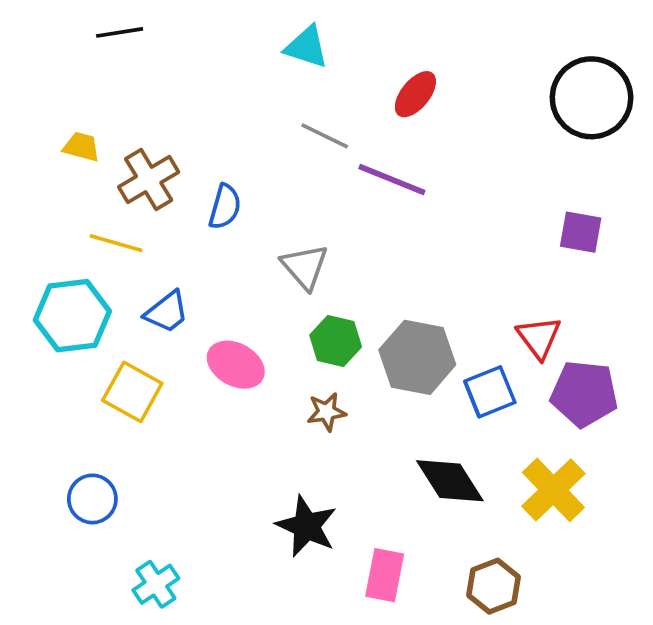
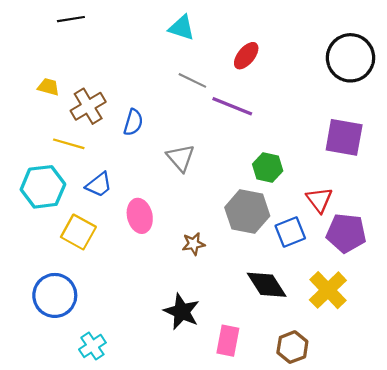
purple square: (581, 232) -> (344, 137), size x1.5
green hexagon: (336, 341) -> (268, 167), moved
pink ellipse: (236, 365) -> (140, 216), turned 48
blue circle: (92, 499) -> (55, 295), size x1.5

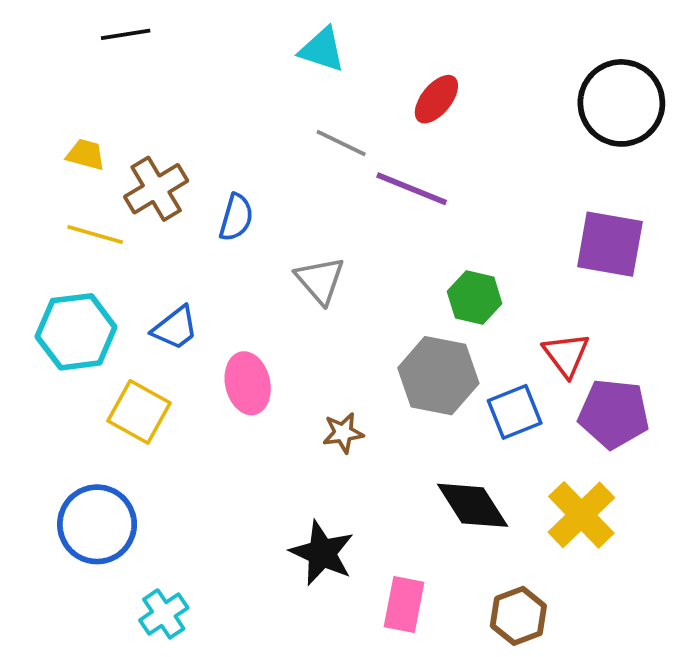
yellow line: (69, 144) -> (95, 235), moved

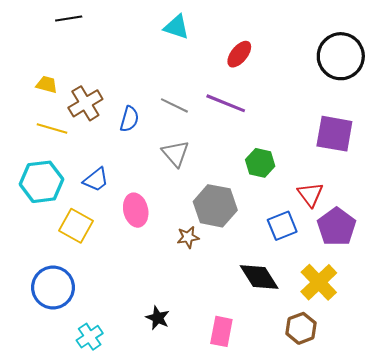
gray line: (341, 143) -> (174, 105), moved
gray hexagon: (438, 376) -> (215, 206), moved
purple pentagon: (614, 414) -> (337, 227), turned 30
black star: (322, 553) -> (158, 318), moved, size x0.7
brown hexagon: (518, 616) -> (301, 328), moved

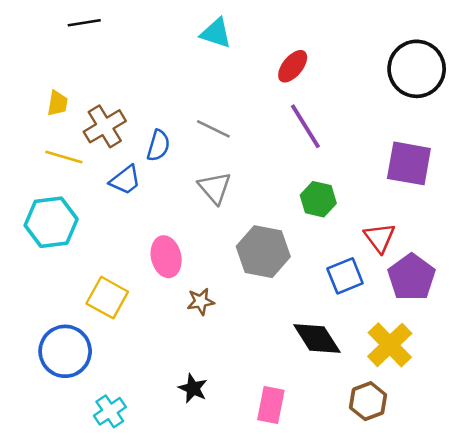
yellow trapezoid: (47, 84) -> (57, 103), turned 85
purple line: (226, 103) -> (305, 126), moved, turned 36
blue trapezoid: (96, 180) -> (125, 180), moved
yellow square: (76, 226) -> (107, 298), moved
brown star: (188, 237) -> (201, 301), moved

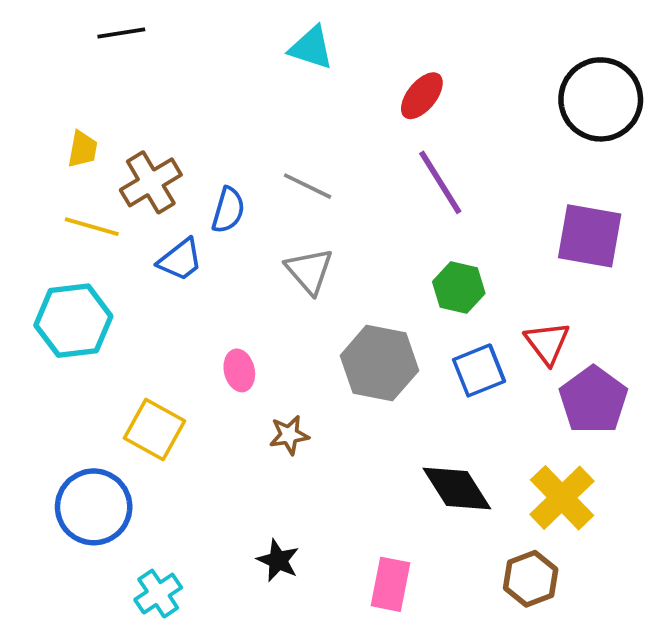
pink ellipse: (166, 257) -> (239, 370), size x0.7
blue square: (345, 276) -> (479, 370), moved

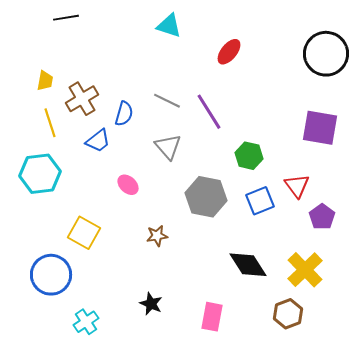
purple line: (440, 182) -> (209, 112), moved
yellow line: (92, 227) -> (50, 123), turned 56
pink ellipse: (239, 370) -> (128, 185), moved, turned -35
purple pentagon: (593, 400) -> (322, 217), size x0.7

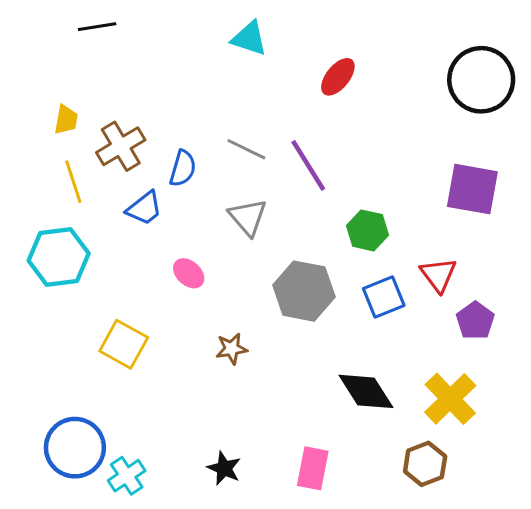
blue circle: (51, 275) -> (75, 448), moved
black star: (151, 304) -> (224, 468), moved

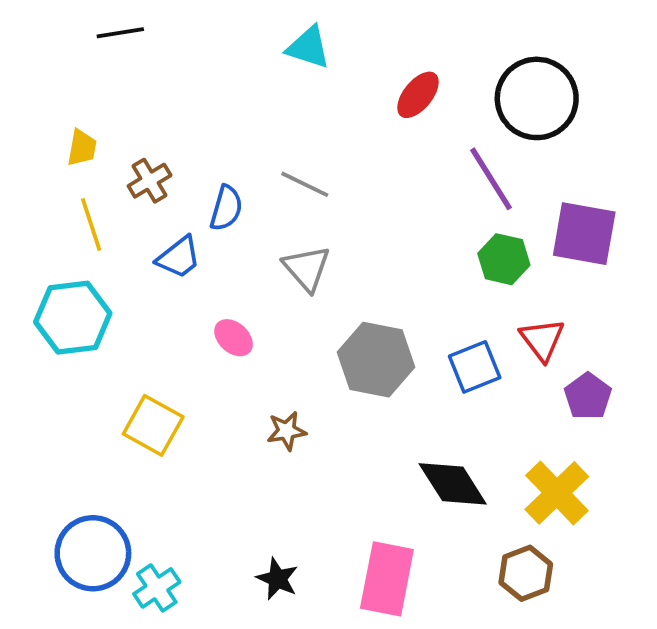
black circle: (481, 80) -> (537, 98), moved
brown cross: (121, 146) -> (150, 181), size x0.7
purple line: (308, 165) -> (491, 179), moved
green hexagon: (367, 230) -> (504, 259), moved
pink rectangle: (313, 468) -> (387, 579), size x1.4

